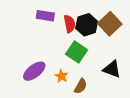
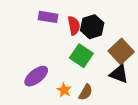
brown square: (110, 24) -> (121, 51), moved
orange star: (61, 76) -> (64, 90), moved

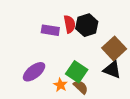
purple rectangle: (48, 17) -> (50, 30), moved
green square: (81, 56) -> (77, 72), moved
brown semicircle: (86, 92) -> (81, 87), turned -77

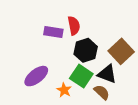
black hexagon: (87, 25) -> (86, 50), moved
black triangle: (112, 70) -> (107, 74), moved
brown semicircle: (81, 87) -> (102, 92), moved

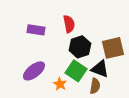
purple rectangle: (53, 32) -> (36, 30), moved
brown square: (121, 51) -> (113, 48), turned 30
brown semicircle: (102, 92) -> (95, 86), turned 56

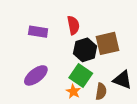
brown square: (113, 48) -> (107, 43), moved
black triangle: (100, 69) -> (122, 80), moved
orange star: (60, 84) -> (73, 91), moved

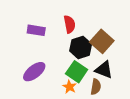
brown square: (107, 43) -> (102, 41), turned -35
black triangle: (122, 80) -> (104, 70), moved

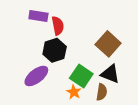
red semicircle: (70, 24) -> (58, 26), moved
purple rectangle: (36, 30) -> (38, 16), moved
black hexagon: (81, 47) -> (55, 50), moved

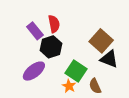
purple rectangle: (38, 16) -> (35, 31), moved, turned 42
black triangle: (110, 74) -> (109, 59), moved
brown semicircle: (102, 92) -> (95, 86), turned 147

